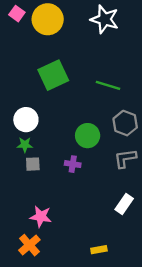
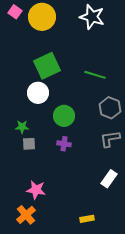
white circle: (26, 120) -> (38, 93), moved
green circle: (88, 136) -> (64, 116), moved

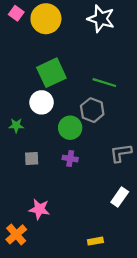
gray hexagon: (110, 108) -> (92, 110), moved
green star: (22, 127) -> (16, 125), moved
orange cross: (26, 215) -> (16, 234), moved

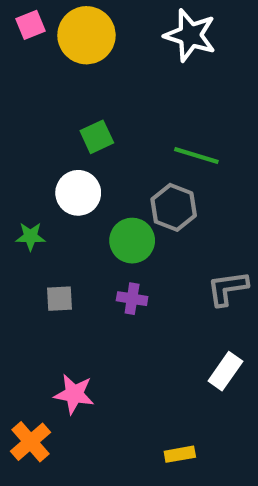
pink square: (16, 13) -> (30, 25), turned 32
green square: (51, 73) -> (97, 137), size x0.6

